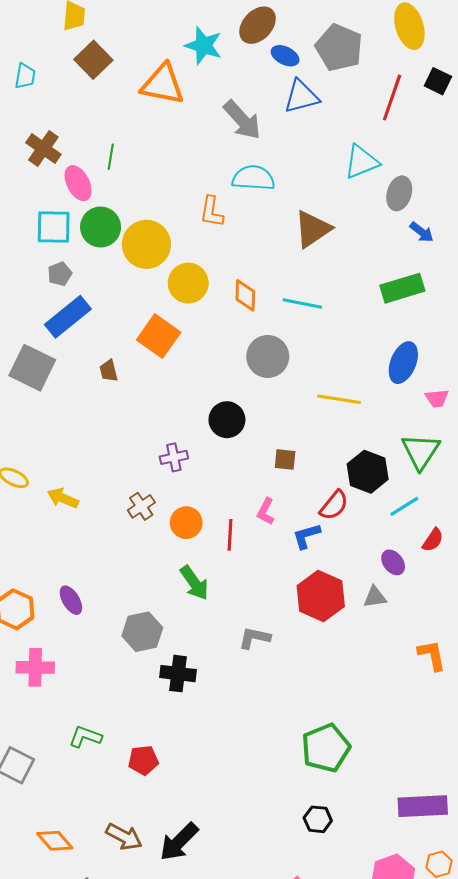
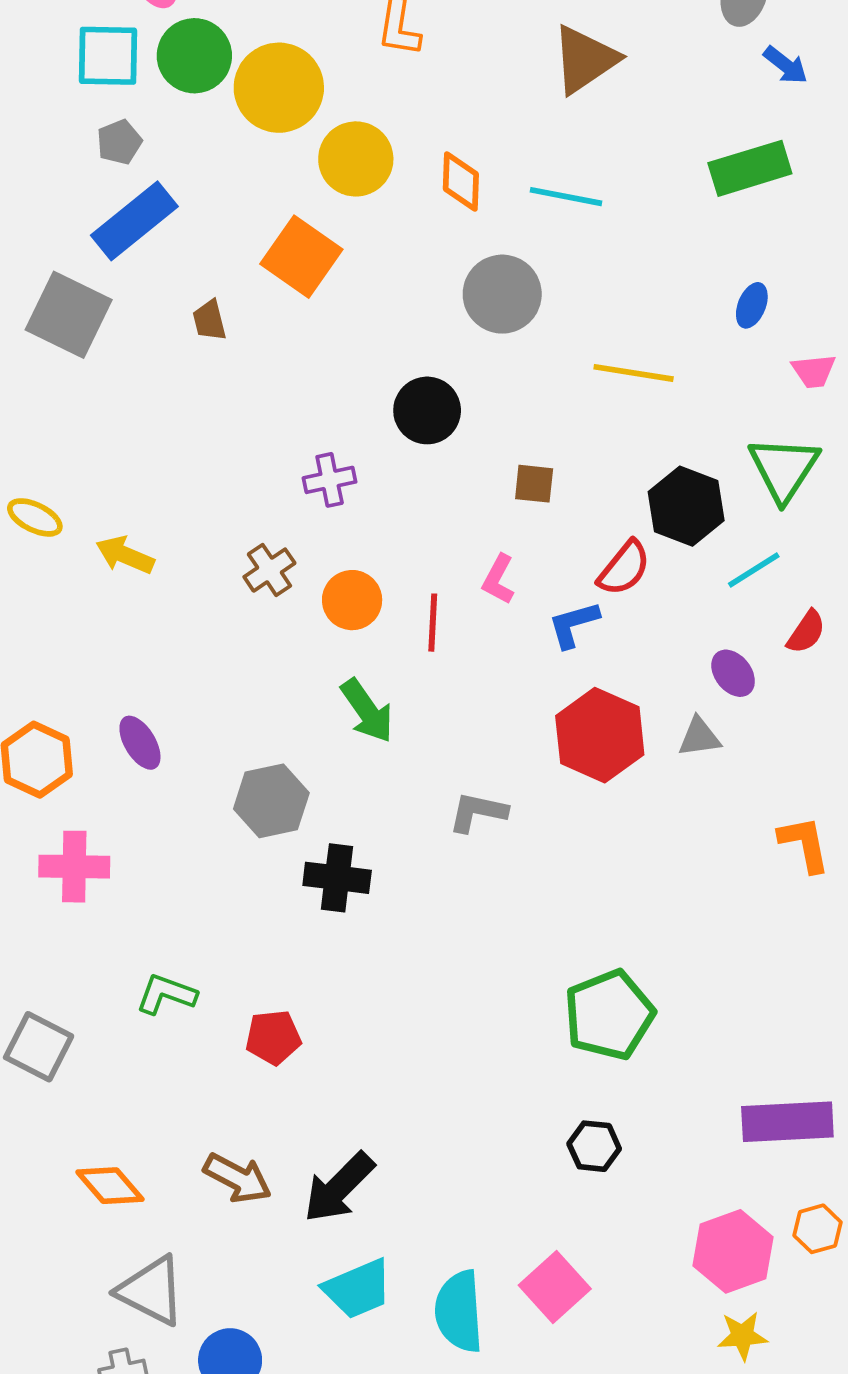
blue ellipse: (403, 363) -> (752, 305), size x0.6

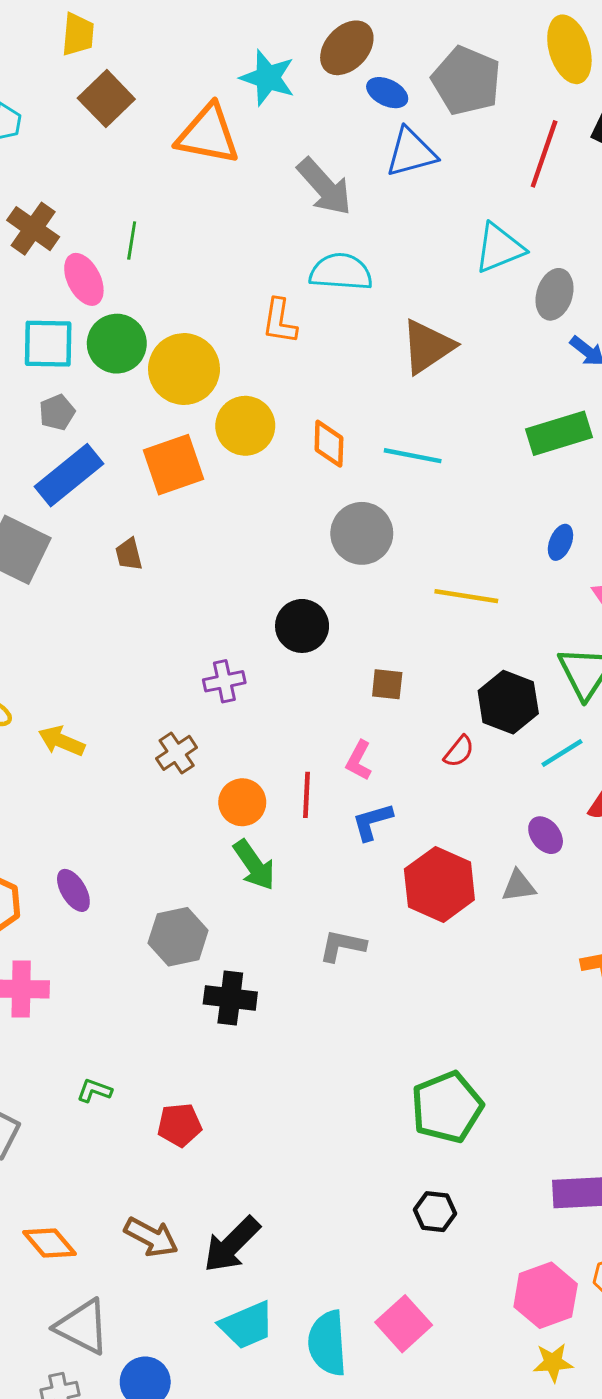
orange square: (301, 257) -> (174, 465), moved, turned 36
red semicircle: (624, 568) -> (459, 751), size x0.7
orange circle: (352, 600) -> (242, 802), moved
blue L-shape: (574, 624) -> (372, 822), moved
green L-shape: (166, 994) -> (94, 1091), size x0.7

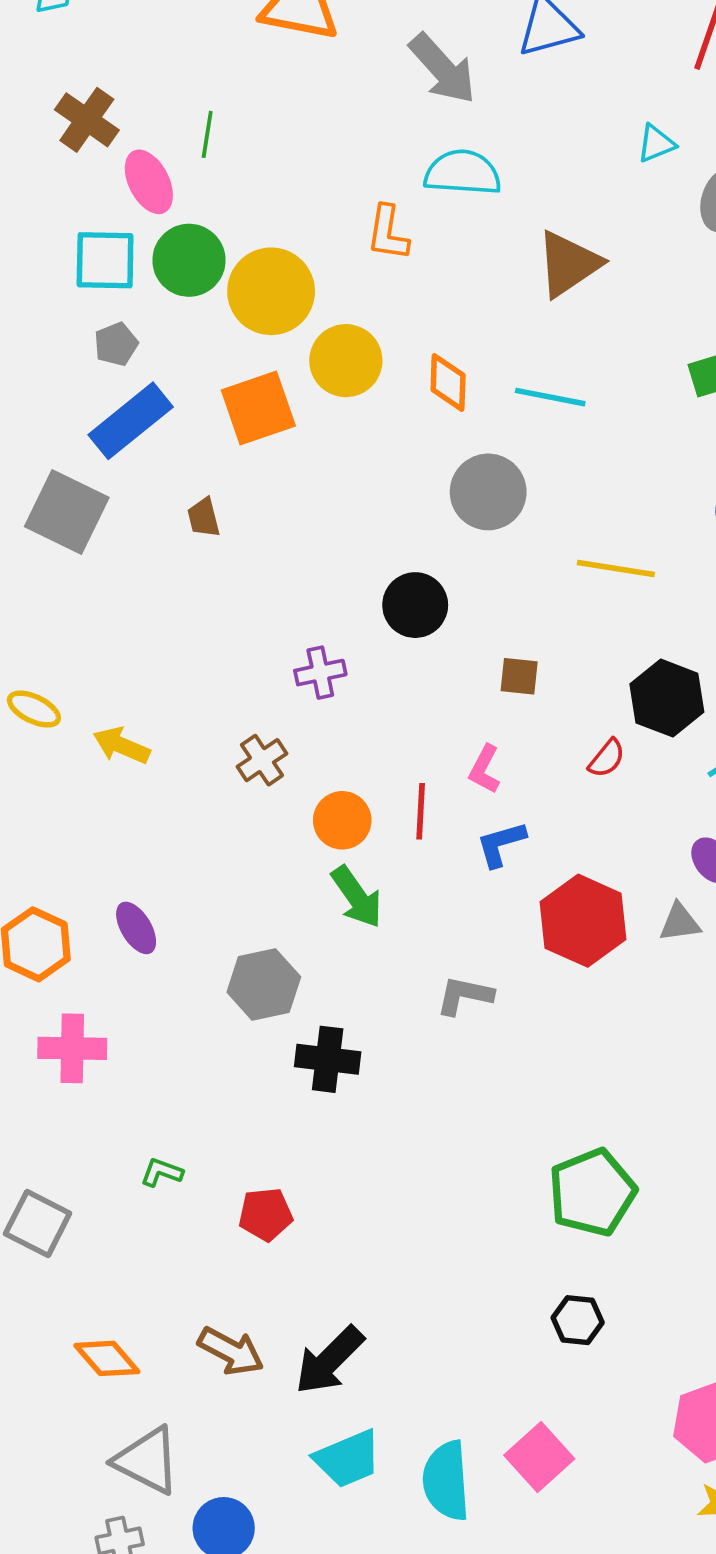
cyan triangle: (499, 248) -> (656, 144), size x0.6

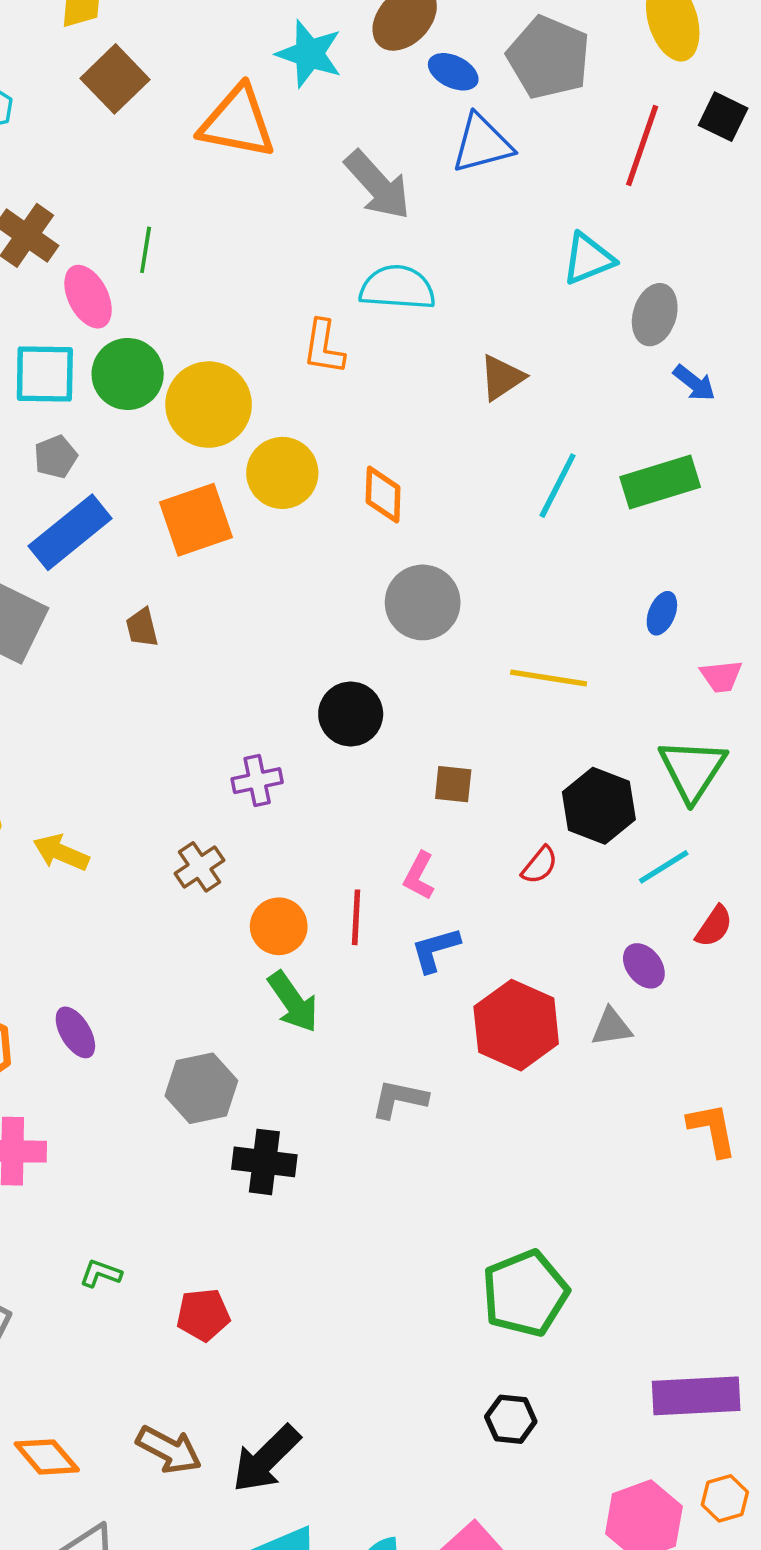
cyan triangle: (656, 144) -> (588, 259), size x1.4
brown triangle: (568, 264) -> (502, 378), size x0.7
cyan line: (550, 397) -> (558, 486), moved, turned -74

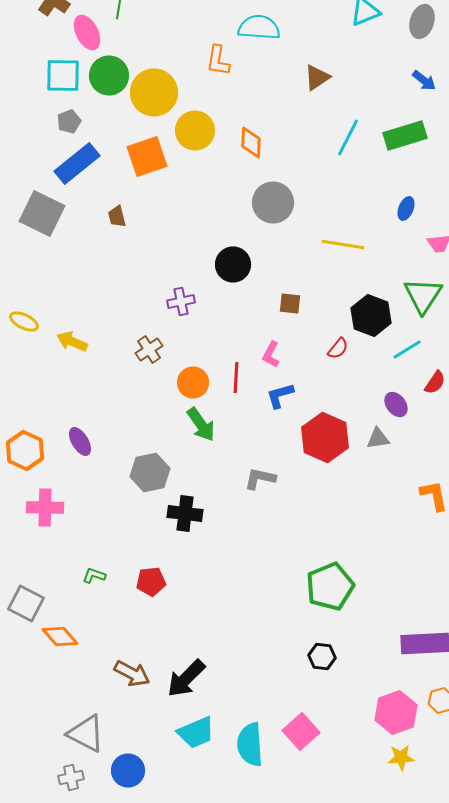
gray ellipse: (655, 315) -> (422, 22), moved
red pentagon: (203, 1315) -> (151, 582), moved
orange diamond: (47, 1457) -> (60, 636), moved

